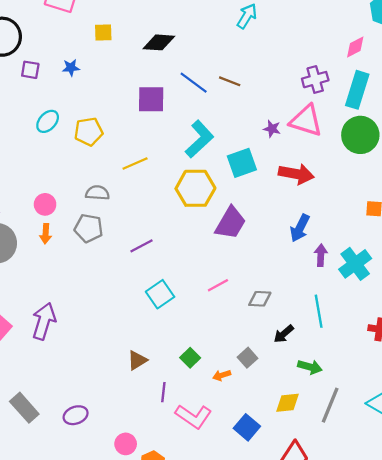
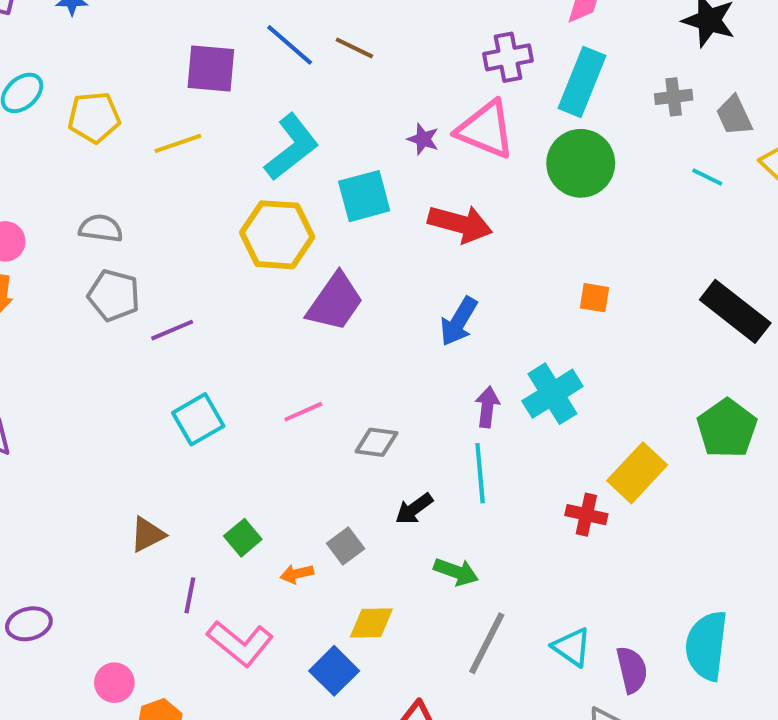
yellow line: (135, 164) -> (178, 143), moved
gray pentagon: (89, 228) -> (114, 295), moved
purple arrow: (321, 255) -> (487, 407), moved
yellow diamond: (288, 403) -> (371, 623), moved

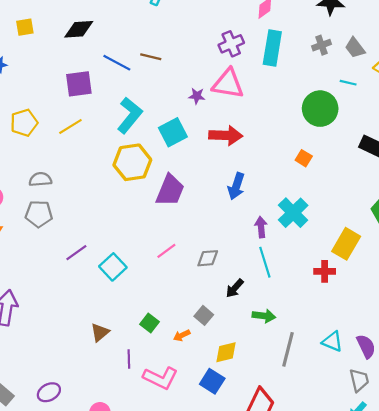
green circle: (581, 163) -> (320, 109), moved
gray pentagon: (114, 295) -> (39, 214), moved
orange square: (594, 298) -> (304, 158), turned 35
purple line: (172, 330) -> (76, 253), moved

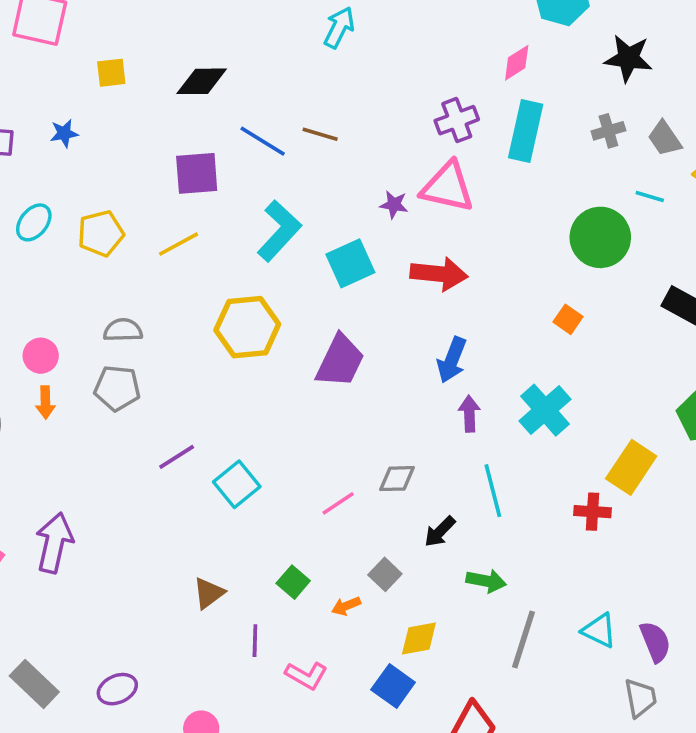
yellow hexagon: (132, 162) -> (247, 327), moved
purple arrow: (261, 227) -> (469, 414), moved
pink line: (166, 251) -> (338, 503), moved
pink L-shape: (160, 378) -> (306, 675), size x0.7

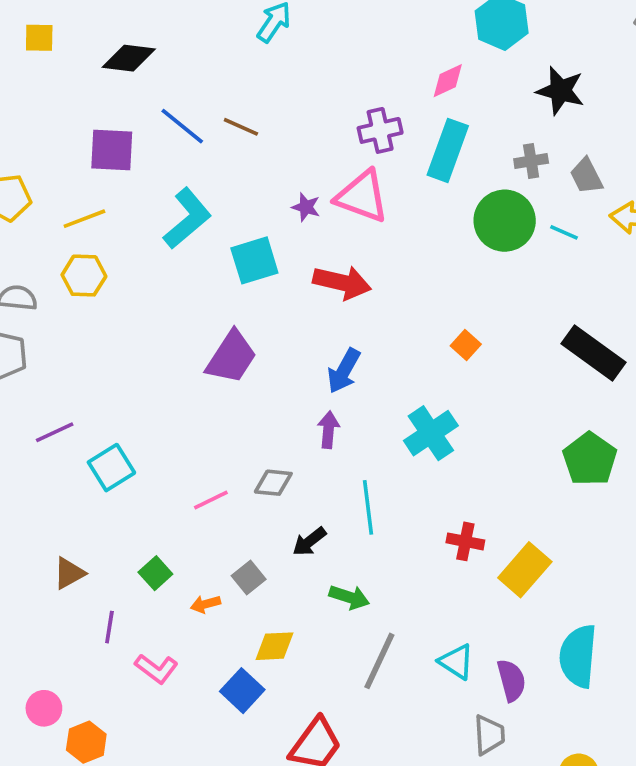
green circle: (600, 237) -> (505, 221), moved
yellow hexagon: (247, 327) -> (84, 276), moved, size x0.7
purple arrow: (469, 414) -> (328, 430), moved
yellow rectangle: (631, 467) -> (525, 570), moved

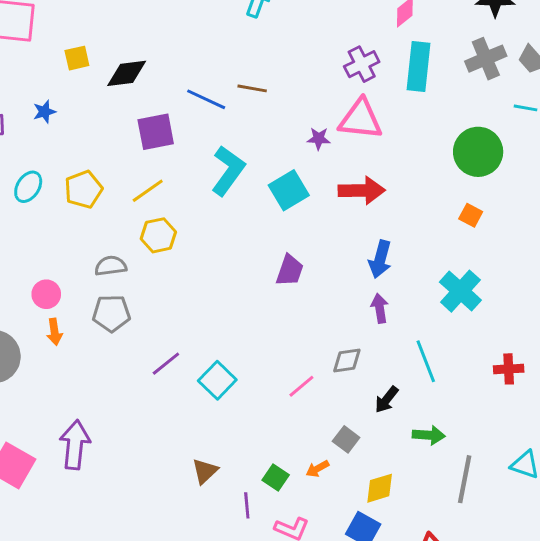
black diamond: (129, 58) -> (127, 73), moved
gray cross: (531, 161) -> (486, 59), size x1.5
green circle: (505, 221) -> (478, 152), moved
purple trapezoid: (231, 357) -> (290, 270), size x0.7
green square: (155, 573) -> (276, 478), moved

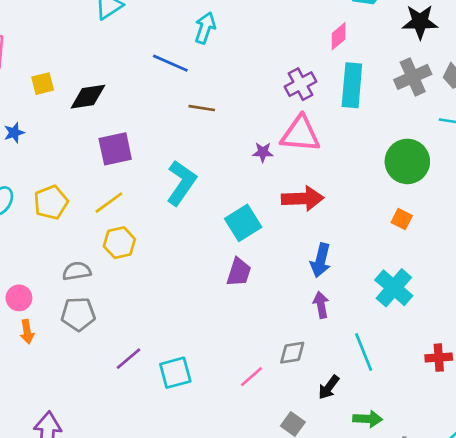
blue line: (206, 99) -> (170, 63), moved
cyan square: (289, 190) -> (243, 223), moved
cyan square: (217, 380) -> (175, 373), turned 32

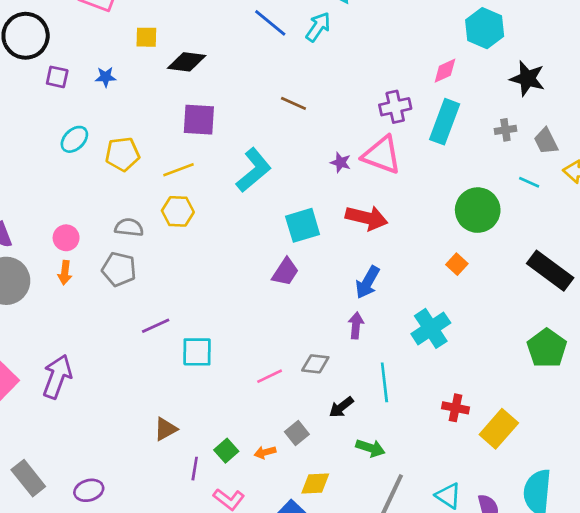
blue line: (170, 63) -> (270, 23), moved
gray cross: (413, 77) -> (505, 130), size x0.6

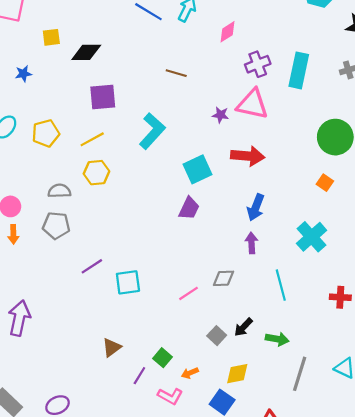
pink diamond: (445, 71) -> (228, 32), moved
black arrow: (341, 407) -> (243, 327), moved
orange arrow: (265, 452) -> (190, 373), moved
purple line: (195, 469) -> (139, 376), turned 30

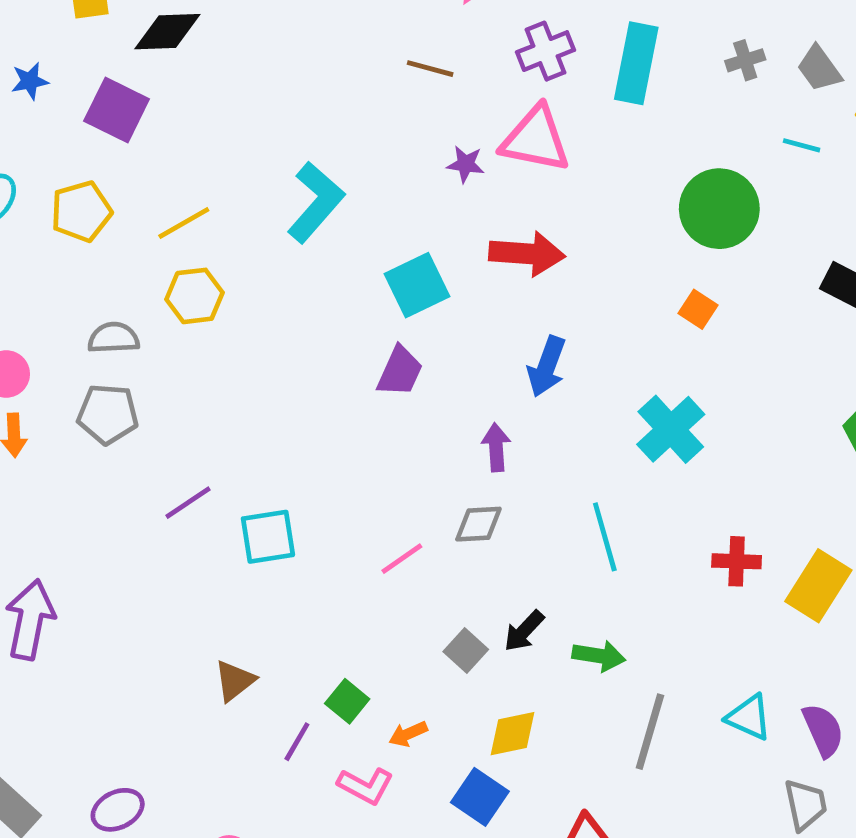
brown line: (176, 73) -> (430, 69), moved
purple square: (103, 97) -> (117, 110), moved, turned 32
purple arrow: (251, 243) -> (496, 447), moved

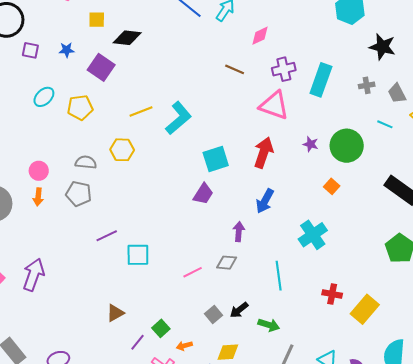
purple star: (466, 164) -> (311, 144), moved
yellow line: (184, 223) -> (141, 111), moved
red arrow: (527, 254) -> (264, 153), turned -84

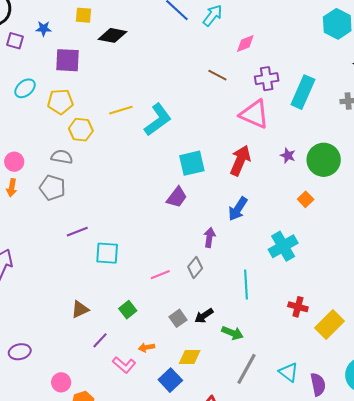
blue star: (67, 50) -> (44, 29), moved
purple square: (101, 67) -> (68, 60), moved, turned -36
yellow hexagon: (122, 150) -> (81, 130), moved
gray diamond: (227, 263) -> (195, 267), turned -60
green square: (161, 328) -> (128, 310), moved

